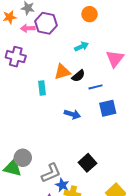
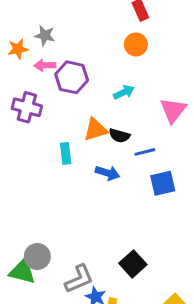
purple hexagon: (46, 23) -> (72, 77), moved
black semicircle: (78, 76) -> (119, 136), turned 56
blue arrow: (72, 114) -> (107, 173), moved

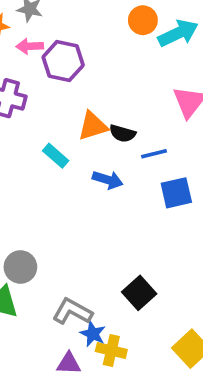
cyan arrow: (124, 92) -> (178, 33), moved, size x1.5
cyan rectangle: (66, 153) -> (56, 156), turned -42
gray circle: (37, 256) -> (20, 267), moved
gray L-shape: (79, 279) -> (72, 312), turned -128

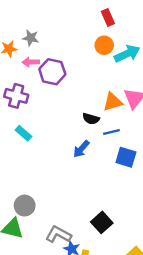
orange triangle: (93, 126) -> (113, 102), moved
cyan rectangle: (56, 156) -> (23, 133), moved
blue arrow: (108, 180) -> (81, 149), turned 114
blue square: (176, 193) -> (126, 157), turned 30

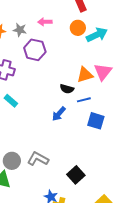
gray star: (31, 38) -> (20, 30), moved
pink arrow: (31, 62) -> (45, 22), moved
gray L-shape: (58, 234) -> (38, 159), moved

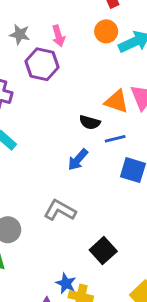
pink arrow: (45, 22) -> (58, 36), moved, turned -104
orange triangle: (85, 75) -> (117, 101), turned 36
gray L-shape: (38, 159) -> (60, 210), moved

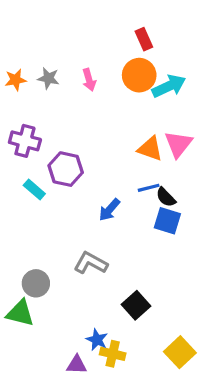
orange circle: (106, 31) -> (139, 75), size x1.4
purple hexagon: (42, 64) -> (66, 169), moved
black semicircle: (90, 122) -> (166, 197), moved, turned 30

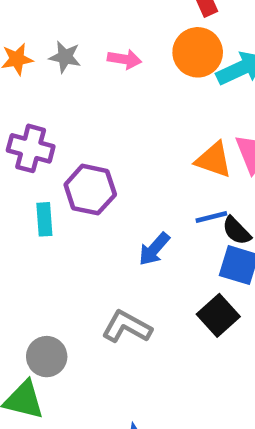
pink arrow: (89, 80) -> (124, 59), turned -65
cyan rectangle: (34, 189) -> (44, 219), turned 45
black square: (136, 305) -> (218, 315), moved

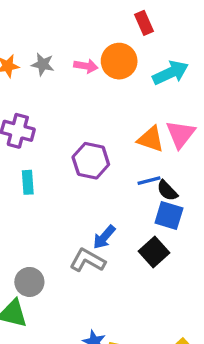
orange circle: (198, 52) -> (119, 61), moved
purple hexagon: (90, 190) -> (91, 161), moved
blue arrow: (154, 249) -> (104, 237), moved

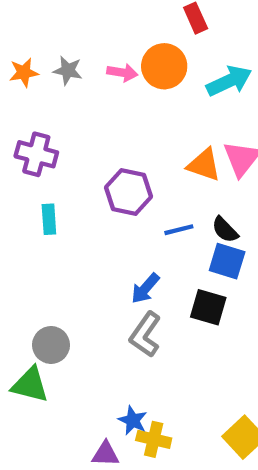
blue line: (149, 181) -> (179, 230), moved
black square: (154, 252) -> (208, 307), turned -32
gray L-shape: (88, 260) -> (145, 335), moved, turned -84

